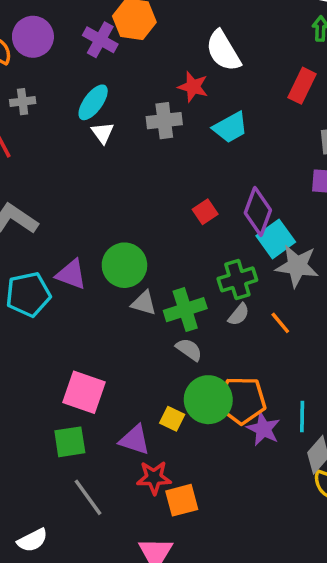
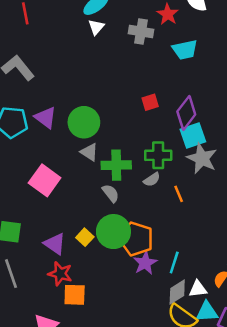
pink square: (84, 392) -> (45, 180), moved

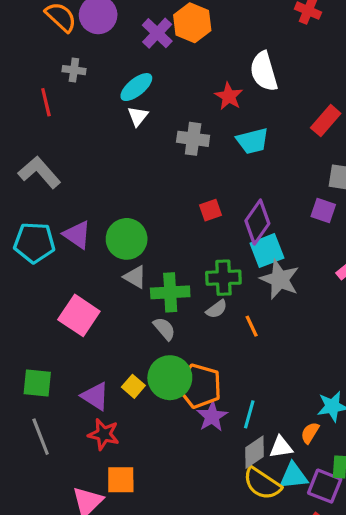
gray cross: (141, 32) -> (193, 139), moved
orange square: (75, 295) -> (121, 480), moved

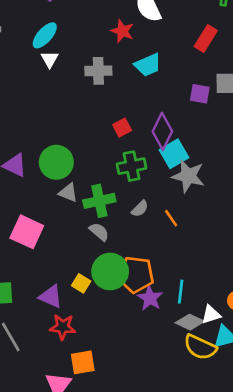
purple square: (323, 210) -> (200, 94), moved
green cross: (223, 278) -> (132, 166), moved
gray diamond: (255, 452) -> (190, 322), turned 68

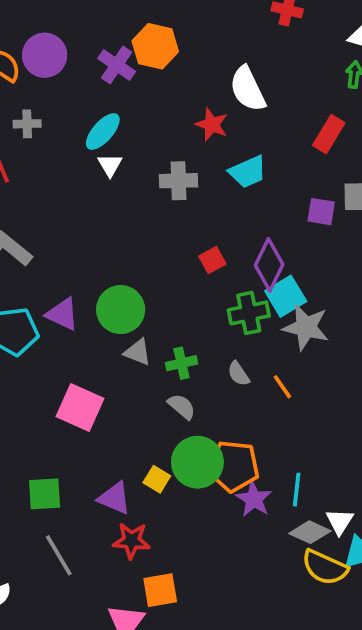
green cross: (132, 166) -> (249, 313), moved
green cross: (99, 201) -> (181, 363), size x0.7
gray semicircle: (140, 209) -> (238, 374), turned 102
white triangle: (211, 315) -> (340, 521), turned -40

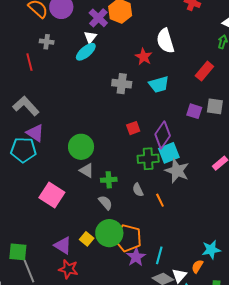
white triangle: (110, 165) -> (90, 37), moved
purple triangle: (62, 314) -> (35, 133), moved
green square: (45, 494) -> (18, 252), moved

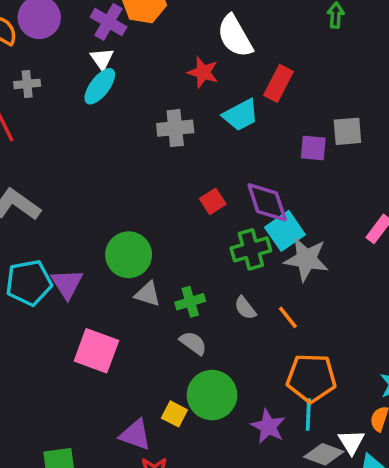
red rectangle: (204, 71) -> (278, 83), moved
purple triangle: (35, 133) -> (67, 284), moved, turned 36
purple diamond: (163, 135) -> (267, 202), turned -40
orange pentagon: (128, 238) -> (311, 378), moved

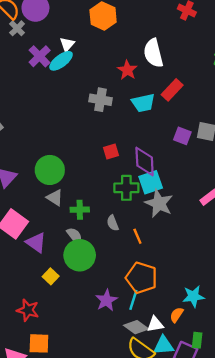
purple cross: (108, 22) -> (40, 56), moved
gray cross: (27, 84) -> (17, 28), moved, turned 35
green circle: (212, 395) -> (80, 255), moved
purple triangle: (135, 435) -> (36, 243), moved
white triangle: (351, 442) -> (155, 324), turned 36

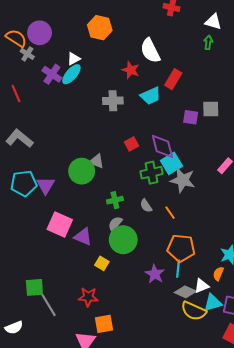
white triangle: (67, 44) -> (74, 59), turned 32
gray triangle: (55, 198) -> (97, 161), moved
gray semicircle: (75, 236) -> (115, 224), turned -91

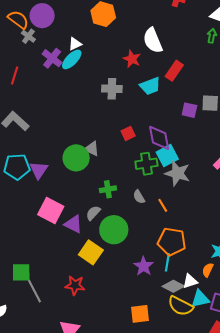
red line: (16, 94) -> (15, 76), turned 36
gray semicircle: (115, 224) -> (93, 213), moved
yellow square: (102, 263) -> (91, 252), size x1.6
orange square: (104, 324) -> (140, 314), moved

